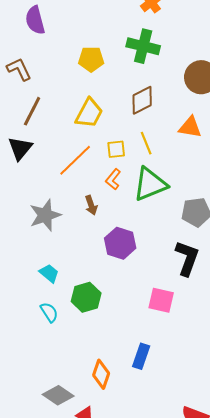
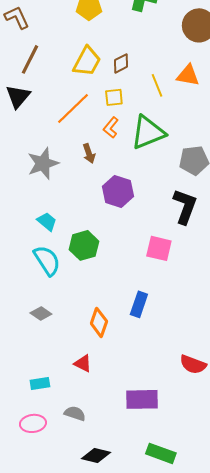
brown diamond: (142, 100) -> (121, 63), moved, size x0.7
yellow line: (146, 143) -> (157, 85), moved
cyan semicircle: (49, 312) -> (47, 260), size x1.5
gray diamond: (58, 395) -> (41, 313), moved, size x0.7

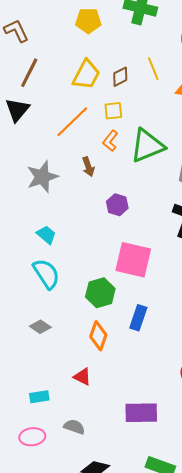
yellow line: (157, 85) -> (153, 69), moved
purple hexagon: (118, 191) -> (117, 205), size x0.7
green hexagon: (84, 245) -> (100, 293), moved
pink square: (159, 248) -> (133, 260), moved, size x1.4

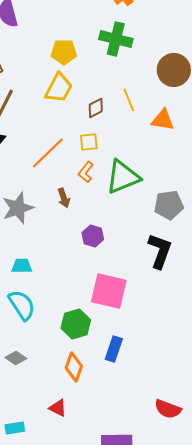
yellow trapezoid: (86, 75) -> (59, 88), moved
cyan trapezoid: (46, 235) -> (22, 266), turned -40

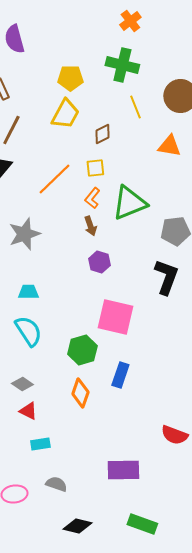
yellow line: (129, 100) -> (135, 107), moved
brown arrow: (64, 198) -> (90, 226), moved
red triangle: (58, 408) -> (28, 411), moved
cyan rectangle: (15, 428) -> (40, 444), moved

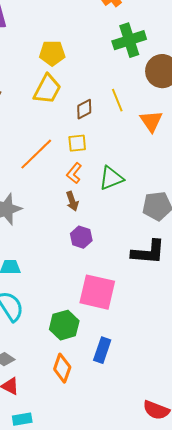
green cross: (122, 65) -> (129, 40), moved, turned -32
yellow line: (135, 107) -> (117, 100), moved
orange triangle: (169, 146) -> (151, 121), turned 45
green triangle: (129, 203) -> (111, 178), size x0.7
black L-shape: (166, 277) -> (148, 252), turned 75

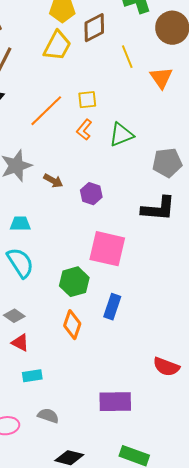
brown diamond: (84, 109) -> (94, 28), moved, size x1.4
brown arrow: (72, 201) -> (53, 181), moved, turned -42

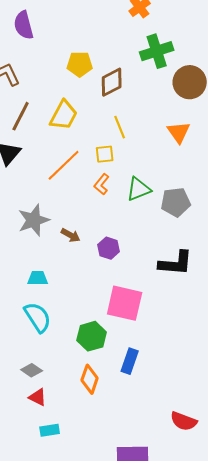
yellow trapezoid: (57, 46) -> (64, 115), moved
yellow line: (127, 57) -> (120, 127), moved
gray pentagon: (167, 163) -> (176, 202), moved

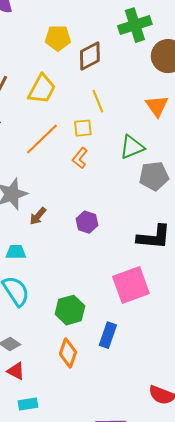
green triangle: (139, 189) -> (132, 147), moved
brown arrow: (71, 235) -> (38, 216), moved, turned 102
pink square: (125, 303) -> (131, 285), moved, turned -33

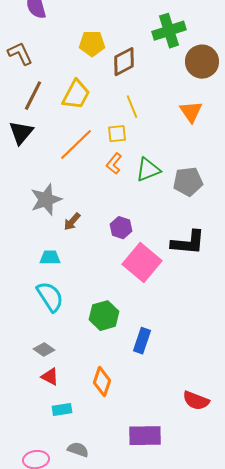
green triangle: (132, 147) -> (148, 170), moved
pink square: (131, 285) -> (142, 263), moved, turned -30
orange diamond: (68, 353) -> (102, 382), moved

